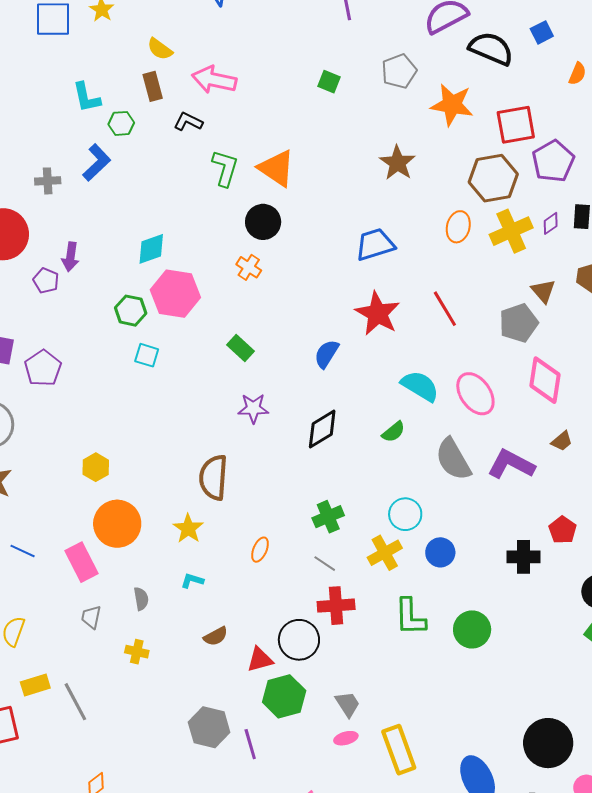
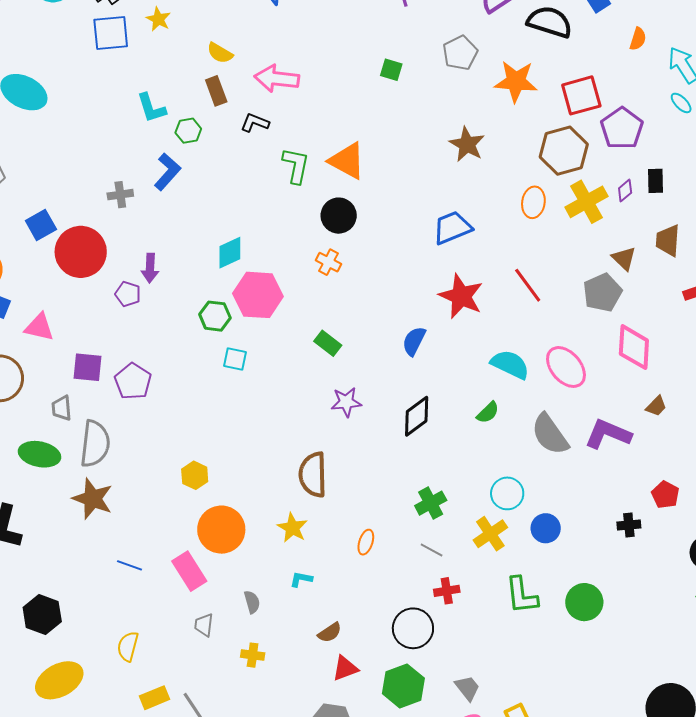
black cross: (523, 557) -> (629, 525), size x0.7
red cross: (336, 606) -> (447, 591), size x0.7
red triangle: (260, 660) -> (345, 668), moved

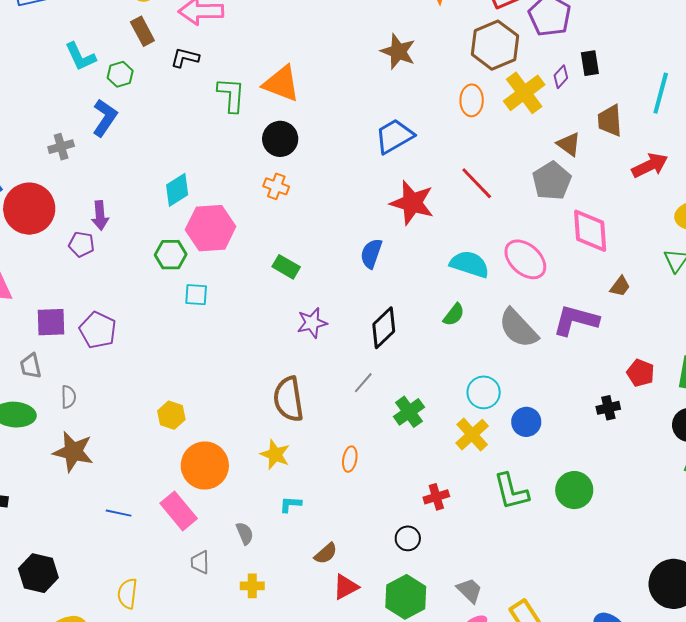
gray semicircle: (95, 444) -> (68, 397), size x0.5
gray line: (432, 550) -> (363, 383), moved, turned -70
black circle: (413, 628) -> (408, 538), size x0.6

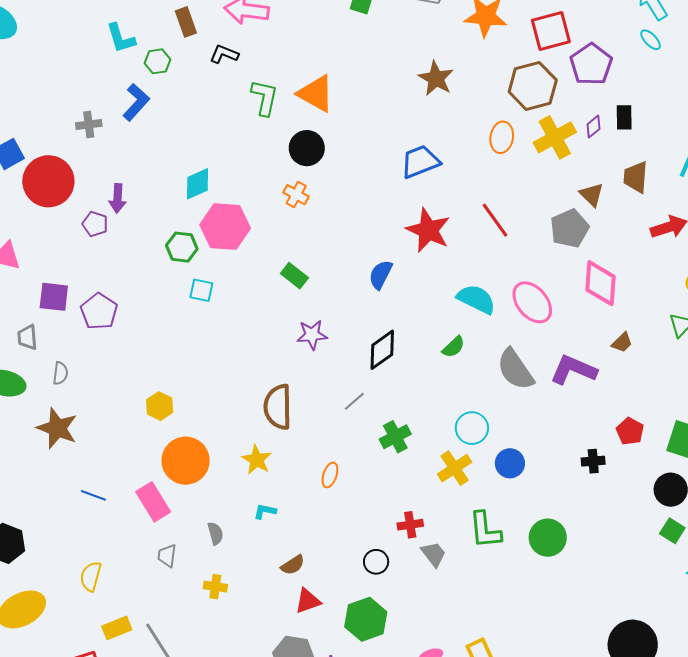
gray trapezoid: (469, 590) -> (434, 554), moved

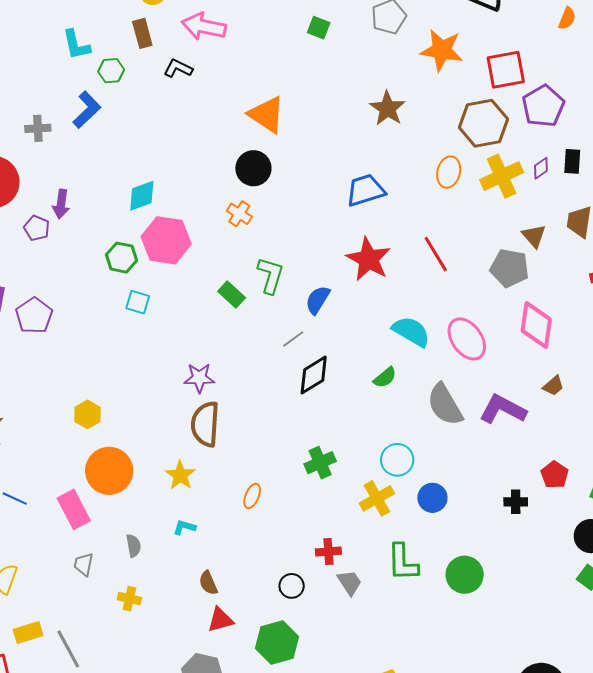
green L-shape: (265, 98) -> (270, 275), moved
gray pentagon: (570, 228) -> (510, 268), turned 30
purple star: (312, 335) -> (199, 378), moved
gray line: (354, 401) -> (293, 339), moved
brown semicircle: (293, 565) -> (208, 583), turned 95

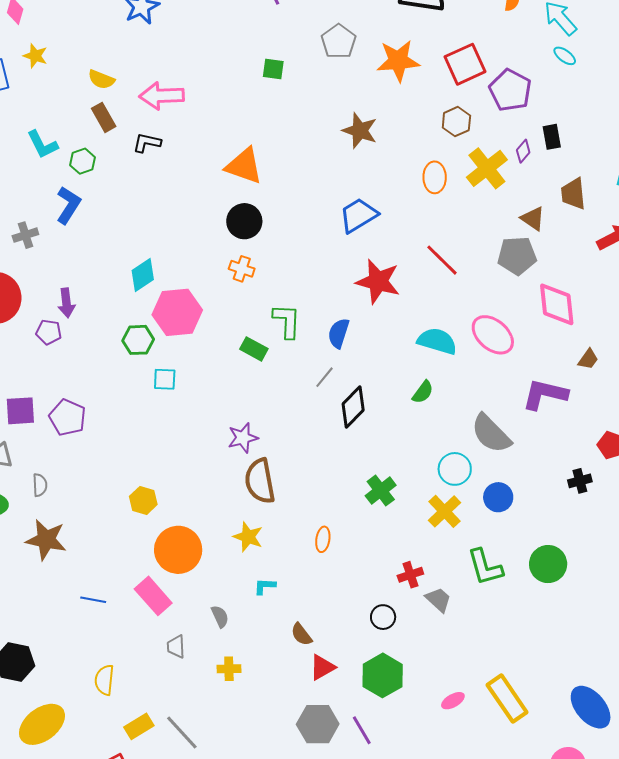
brown hexagon: (483, 123) -> (456, 122), size x0.6
gray semicircle: (445, 405) -> (491, 434), moved

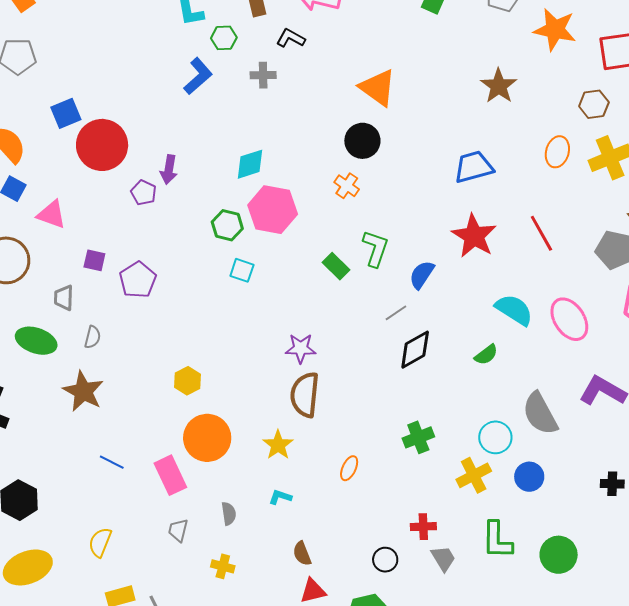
gray cross: (25, 235) -> (263, 75), moved
purple square: (20, 411) -> (94, 260), size x0.7

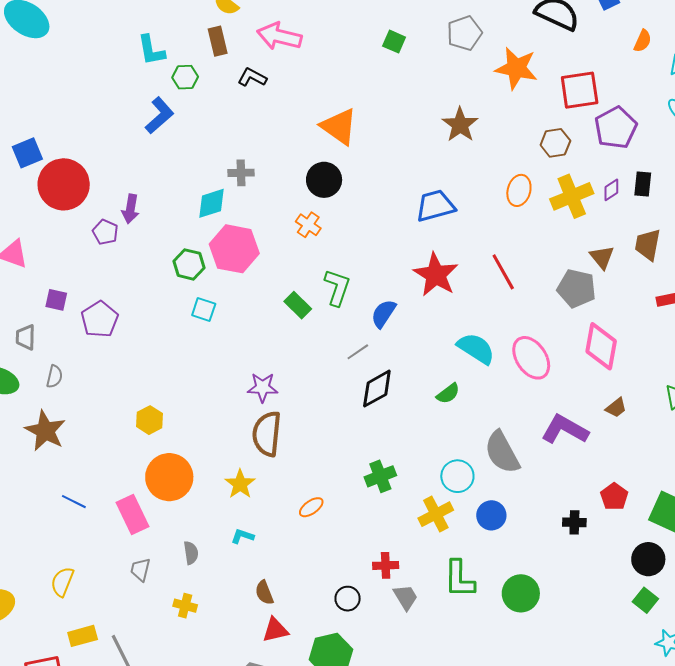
gray cross: (263, 75) -> (241, 173), moved
orange ellipse: (349, 468) -> (311, 507), turned 30

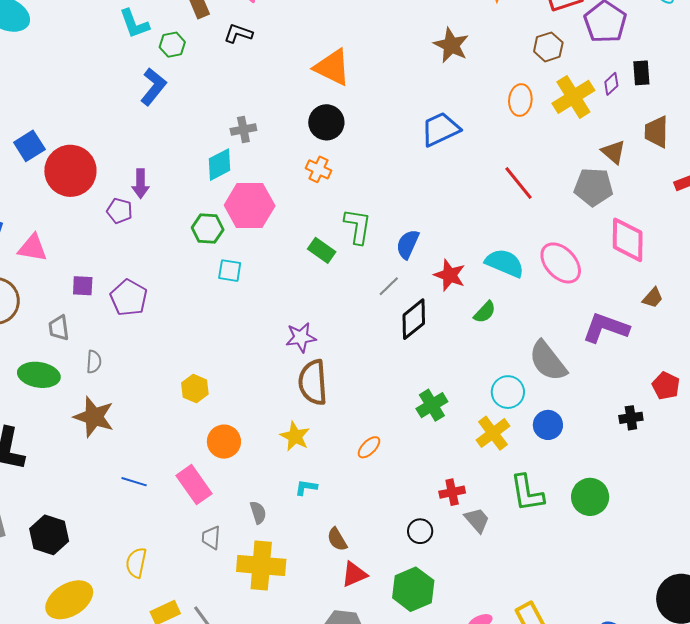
red star: (436, 275) -> (450, 275), moved, size x0.7
orange circle: (169, 477) -> (224, 442), size x0.7
yellow cross: (185, 606) -> (261, 565), size x2.0

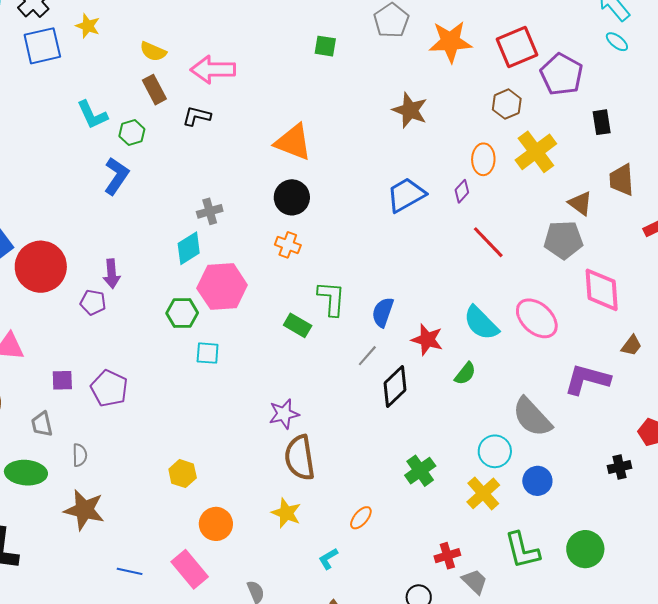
purple diamond: (611, 84) -> (462, 191), moved
cyan semicircle: (505, 263) -> (481, 323), turned -153
cyan L-shape: (306, 487) -> (328, 559), moved, turned -35

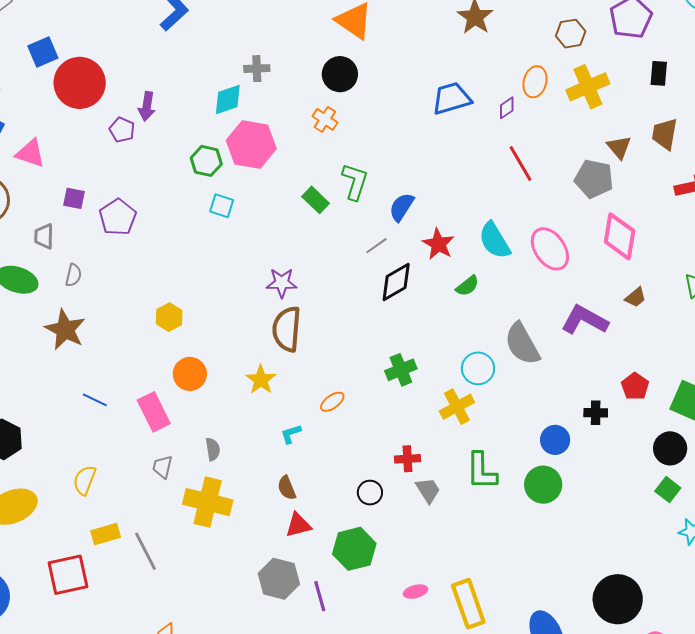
blue circle: (537, 481) -> (555, 440), moved

